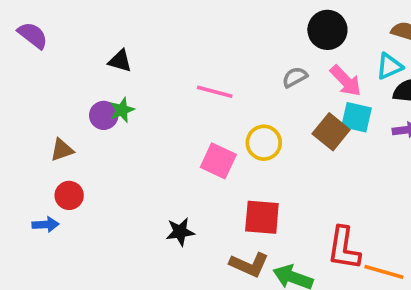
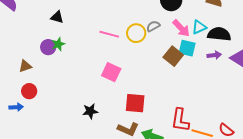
cyan triangle: (389, 66) -> (199, 27), moved
yellow circle: (264, 143) -> (136, 33), moved

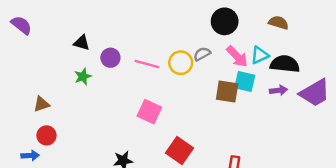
purple circle: (48, 47) -> (110, 58), moved
brown square: (173, 56) -> (227, 92), turned -30
red square: (135, 103) -> (179, 151), turned 30

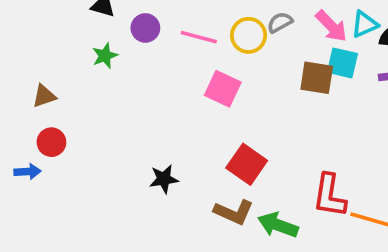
pink square: (149, 112) -> (223, 89), moved

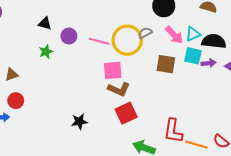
yellow circle: (249, 35) -> (127, 40), size x1.5
cyan square: (342, 63) -> (193, 56), moved
pink square: (223, 89) -> (113, 70), turned -30
red square: (247, 164) -> (126, 113), turned 30
brown L-shape: (234, 212) -> (119, 89), moved

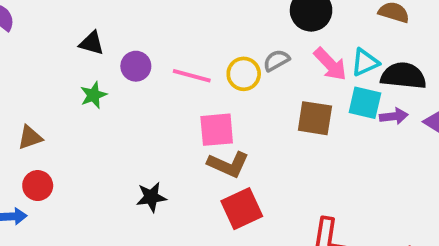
yellow circle: (127, 40) -> (244, 74), size x0.6
black star: (79, 121) -> (151, 197), moved

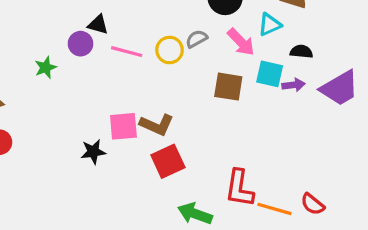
black triangle: (92, 43) -> (98, 25), moved
cyan triangle: (365, 62) -> (270, 25), moved
black semicircle: (403, 76) -> (301, 52), size x0.6
pink square: (217, 130) -> (123, 126), moved

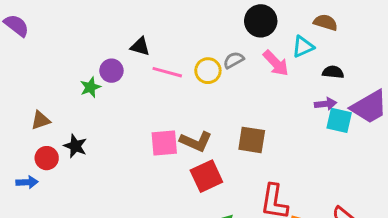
purple circle: (81, 44) -> (111, 71), moved
cyan square: (270, 74) -> (339, 120), moved
brown square: (228, 87) -> (252, 140), moved
black star: (93, 152) -> (75, 146), moved, turned 30

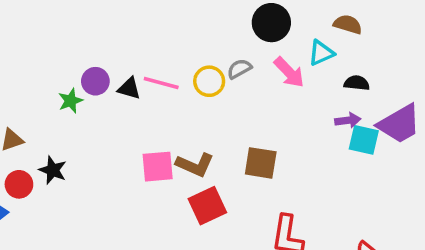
black triangle: (140, 47) -> (129, 88), moved

